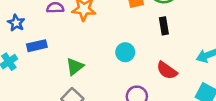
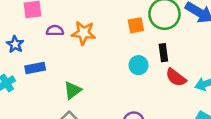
cyan circle: (125, 52) -> (138, 65), moved
red semicircle: (167, 70) -> (176, 77), moved

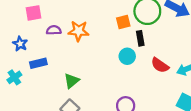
black rectangle: (163, 53) -> (140, 38), moved

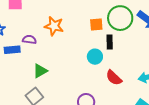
purple semicircle: (54, 30) -> (29, 40), moved
red semicircle: (160, 65) -> (114, 78), moved

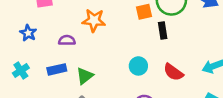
blue rectangle: (12, 50) -> (57, 69), moved
cyan circle: (95, 57) -> (138, 66), moved

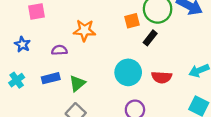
black rectangle: (163, 30) -> (150, 38), turned 49
cyan circle: (138, 66) -> (128, 72), size x1.5
red semicircle: (173, 72) -> (162, 77), turned -30

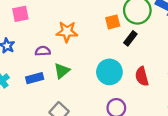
red semicircle: (162, 77) -> (142, 76), turned 72
green triangle: (77, 83) -> (62, 71), moved

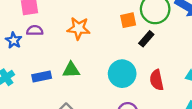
purple semicircle: (43, 51) -> (35, 30), moved
green triangle: (62, 71) -> (71, 70), turned 35

